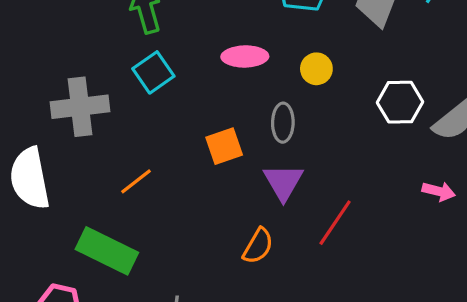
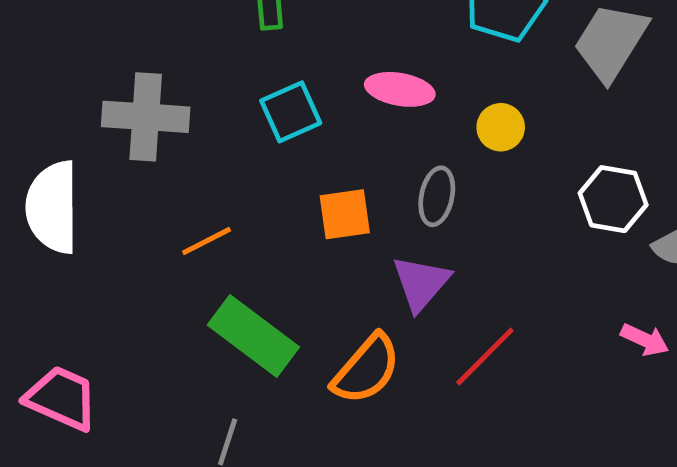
cyan square: (153, 72) -> (291, 112), moved
orange semicircle: (258, 246) -> (366, 369), size x1.4
green rectangle: (107, 251) -> (253, 336), moved

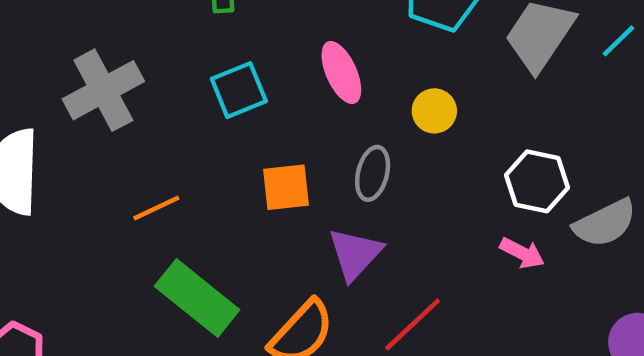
pink ellipse: (400, 89) -> (341, 73), turned 54
gray cross: (146, 117) -> (103, 90), turned -34
pink arrow: (645, 340) -> (522, 253), moved

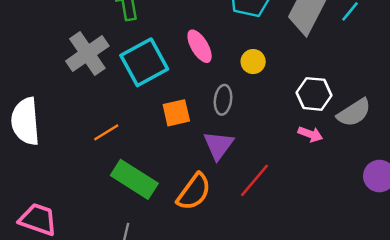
gray cross: (103, 90) -> (87, 53), moved
cyan square: (239, 90) -> (144, 62), size x1.5

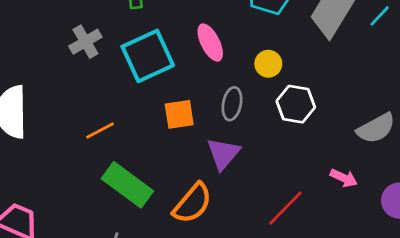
gray cross: (87, 53) -> (85, 42), size x0.7
white hexagon: (314, 94) -> (296, 104), moved
pink arrow: (310, 134) -> (344, 178), moved
red line: (255, 180) -> (285, 208), moved

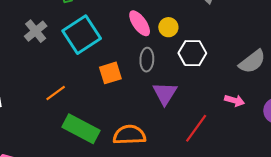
pink ellipse: (210, 43) -> (140, 23), moved
purple triangle: (223, 154) -> (165, 93), moved
orange semicircle: (192, 203) -> (129, 135), turned -124

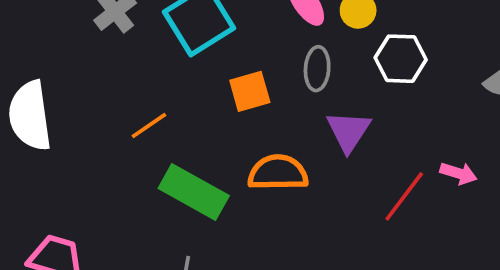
pink arrow: (235, 101) -> (459, 173), moved
orange semicircle: (129, 135) -> (278, 173), moved

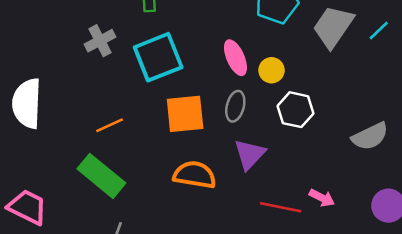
orange square: (250, 91) -> (185, 114), size x1.4
green rectangle: (194, 192) -> (101, 176), moved
red line: (404, 196) -> (281, 207), turned 54

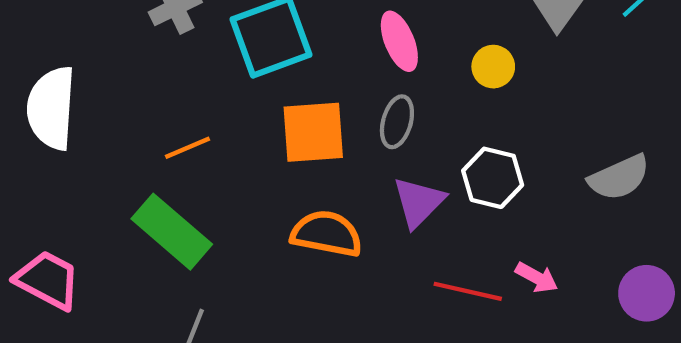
yellow circle: (272, 70) -> (493, 67), moved
white hexagon: (295, 110) -> (493, 178), moved

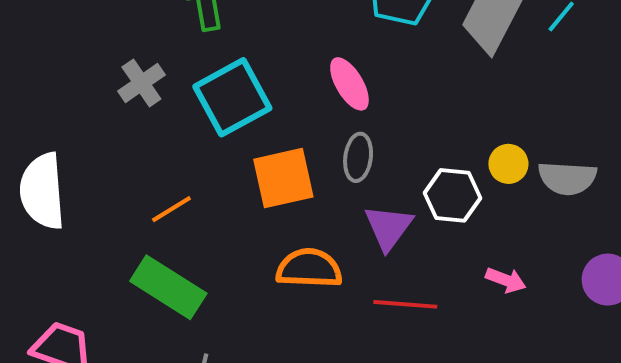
yellow circle: (493, 67) -> (508, 164), moved
gray semicircle: (619, 178) -> (567, 178), turned 36
red line: (468, 291) -> (405, 304), moved

